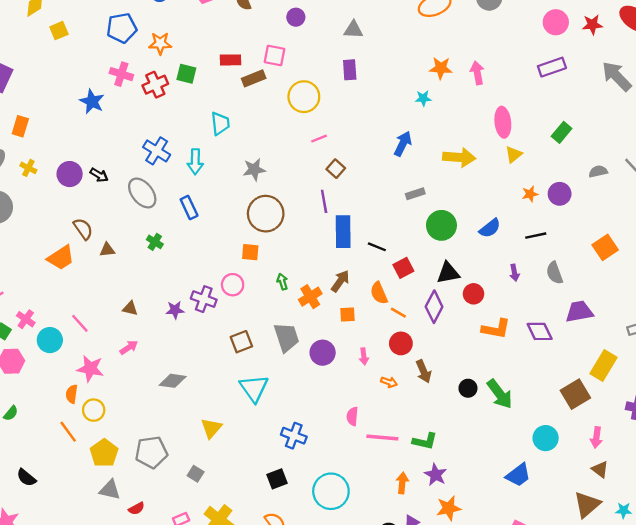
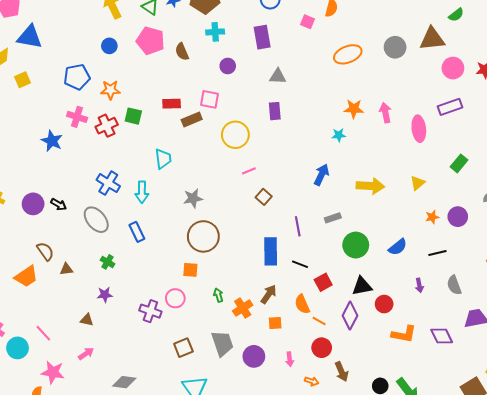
pink ellipse: (503, 122) -> (419, 129), moved
purple line: (324, 201) -> (298, 226), moved
purple star: (175, 310) -> (105, 295), moved

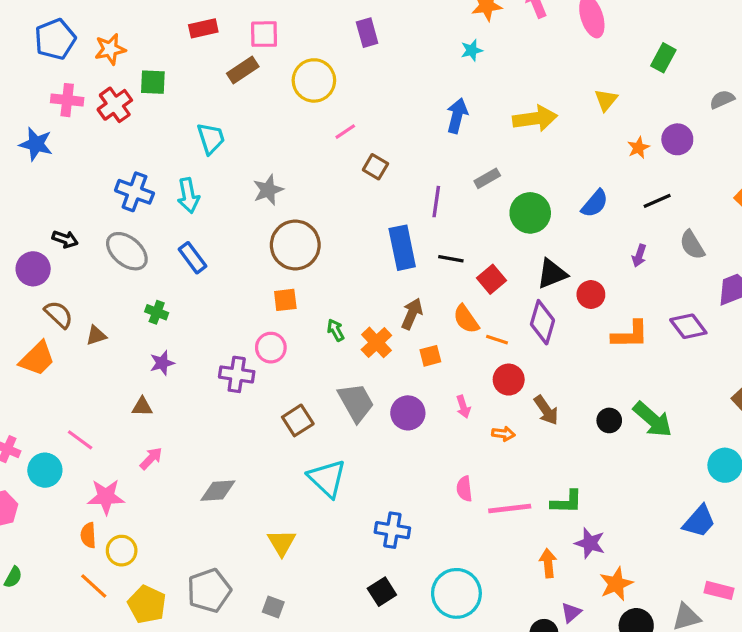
red rectangle: (172, 104) -> (203, 28), moved
purple circle: (33, 204) -> (33, 269), moved
purple line: (298, 226) -> (436, 202), turned 30
purple arrow: (419, 285) -> (639, 256), turned 40

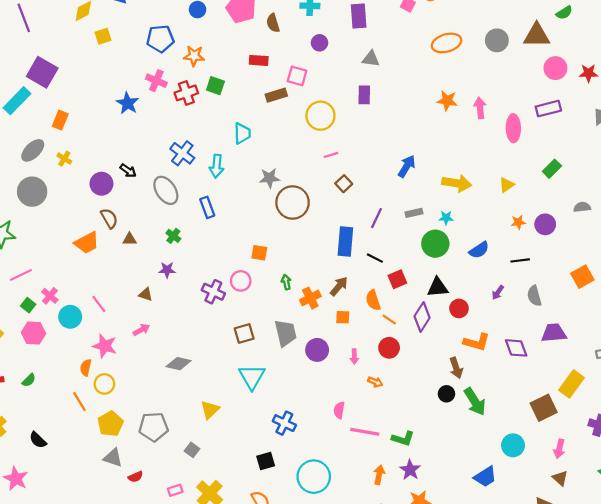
cyan star: (472, 50) -> (446, 218), moved
brown circle: (295, 245) -> (293, 202), moved
brown arrow: (546, 410) -> (456, 368), moved

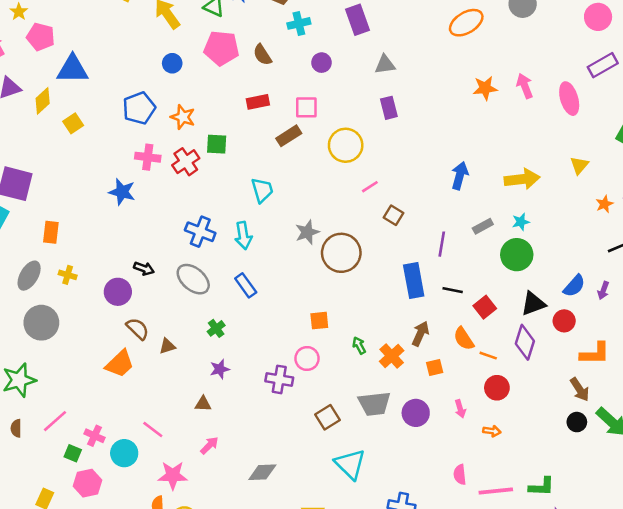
orange star: (194, 56) -> (183, 117), turned 30
green cross: (173, 236) -> (216, 328), turned 32
blue semicircle: (479, 250) -> (574, 286), moved
gray trapezoid: (285, 333) -> (374, 404), turned 112

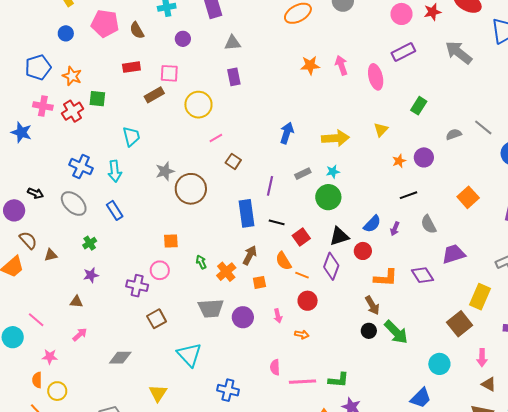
brown square: (327, 417) -> (157, 319), moved
pink star: (173, 475) -> (50, 357), size x0.7

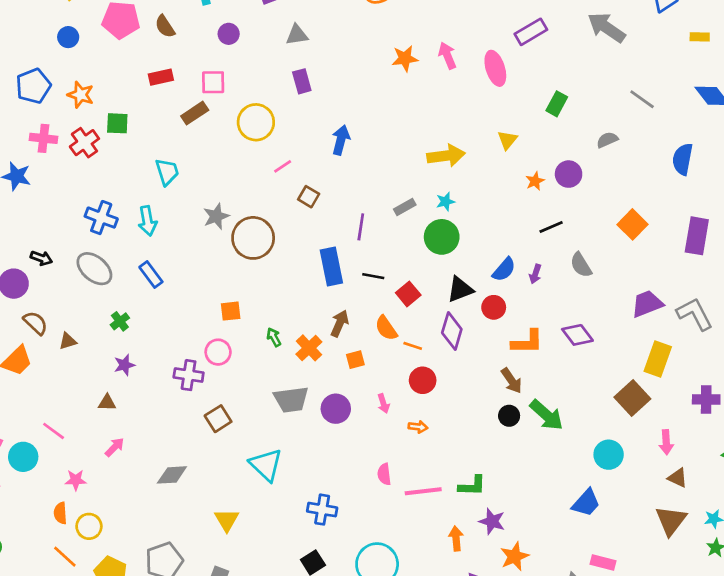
gray line: (483, 127) -> (642, 99), moved
blue arrow: (287, 133) -> (341, 140), moved
purple trapezoid: (454, 254) -> (647, 304), moved

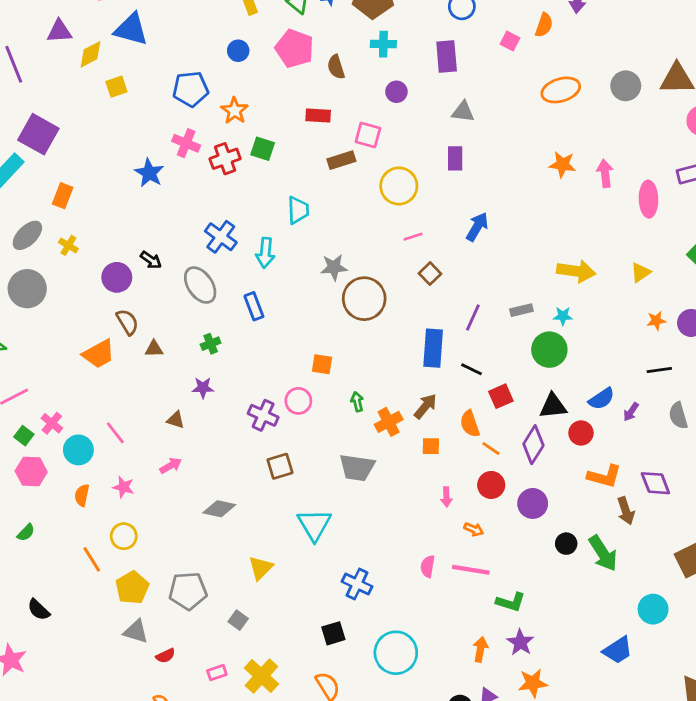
brown arrow: (512, 381) -> (626, 511), moved
purple circle: (336, 409) -> (533, 503), moved
pink line: (423, 491) -> (471, 570), moved
orange semicircle: (60, 513) -> (82, 495), moved

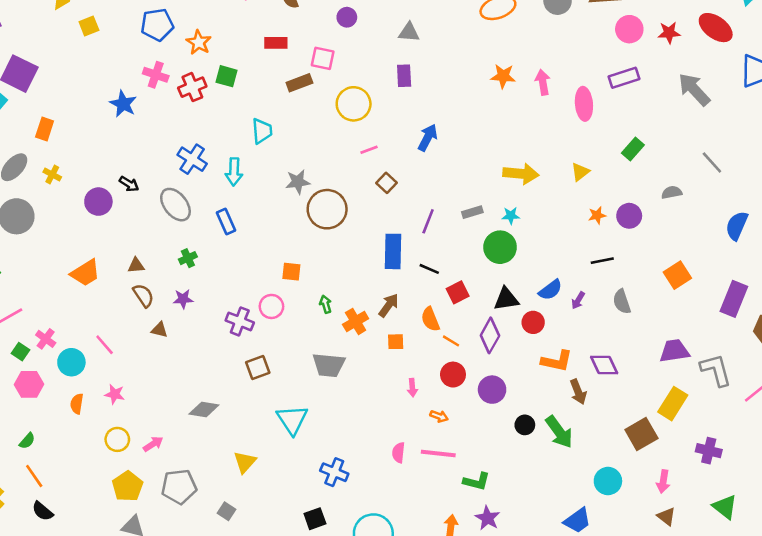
brown semicircle: (127, 322) -> (143, 295), moved
pink arrow: (171, 466) -> (153, 444), moved
orange line: (92, 559) -> (34, 476), moved

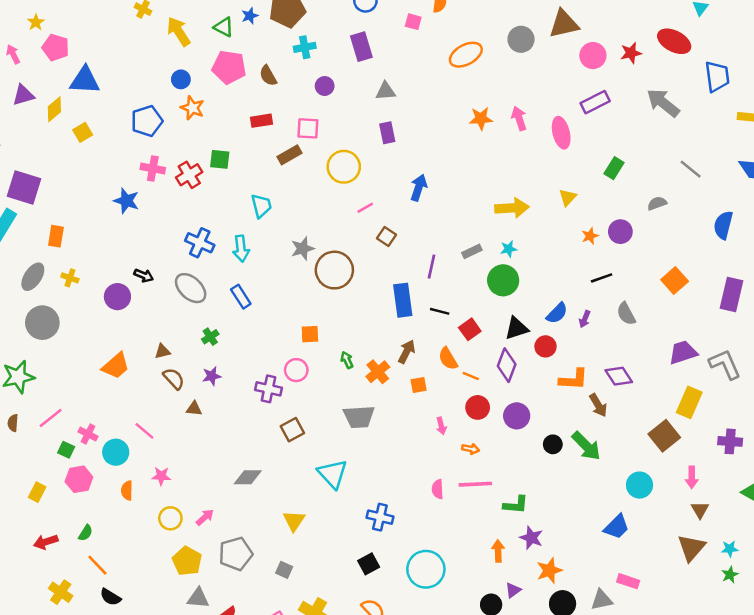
orange star: (199, 42) -> (192, 108), moved
brown triangle: (666, 516) -> (700, 510), turned 30

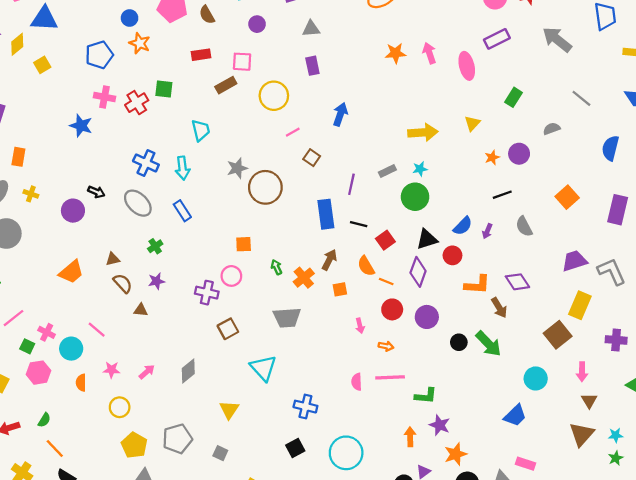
gray diamond: (248, 477) -> (188, 371), turned -40
pink arrow: (205, 517) -> (147, 372), moved

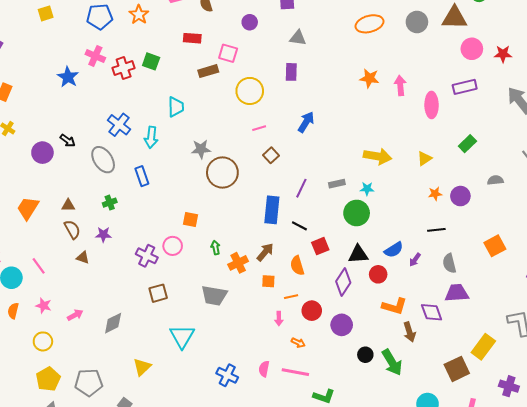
purple trapezoid: (574, 261) -> (457, 293), moved
orange trapezoid: (71, 272) -> (28, 208), turned 150
orange line: (386, 282) -> (291, 297), moved, turned -48
blue cross: (305, 407) -> (227, 375), moved

